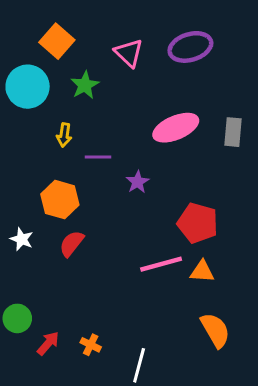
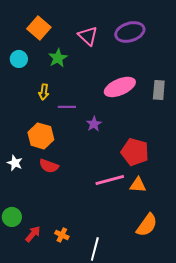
cyan circle: (28, 87) -> (19, 59), size x0.6
red semicircle: (72, 244) -> (49, 166), turned -108
orange semicircle: (215, 330) -> (147, 225), turned 65

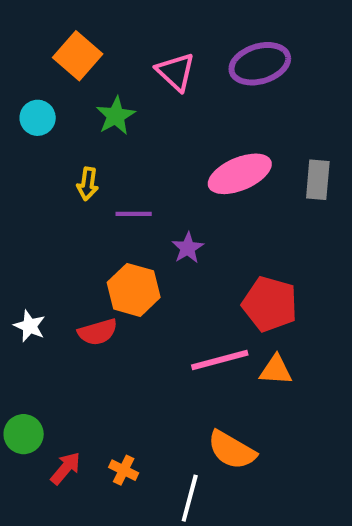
orange hexagon: (41, 136) -> (134, 290), moved
red semicircle: (49, 166) -> (98, 332), turned -36
orange semicircle: (147, 225) -> (232, 450), moved, turned 85

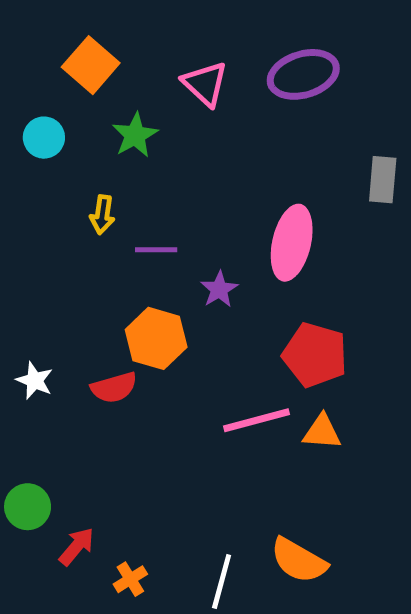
pink ellipse: (240, 174) -> (292, 243), moved, turned -54
gray rectangle: (318, 180) -> (383, 180), moved
orange semicircle: (232, 450) -> (299, 560), moved
orange cross: (124, 470) -> (130, 579), moved, turned 32

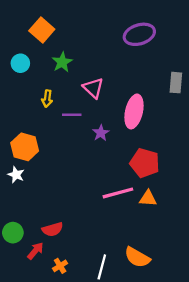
pink triangle: (205, 84) -> (93, 88), moved
orange hexagon: (156, 338) -> (25, 147), moved
red semicircle: (114, 388) -> (53, 229), moved

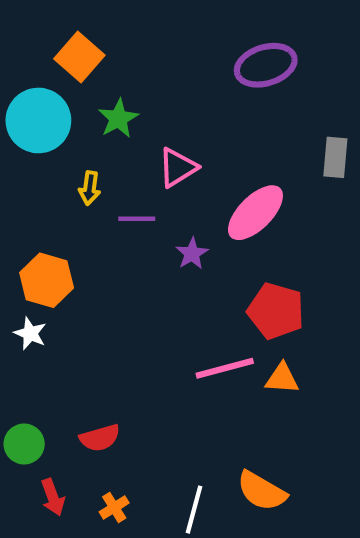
cyan circle: (20, 63) -> (38, 120), size x1.8
pink triangle: (93, 88) -> (178, 168), turned 45
pink ellipse: (134, 111) -> (255, 213), turned 32
red arrow: (35, 251) -> (53, 497), moved, turned 120

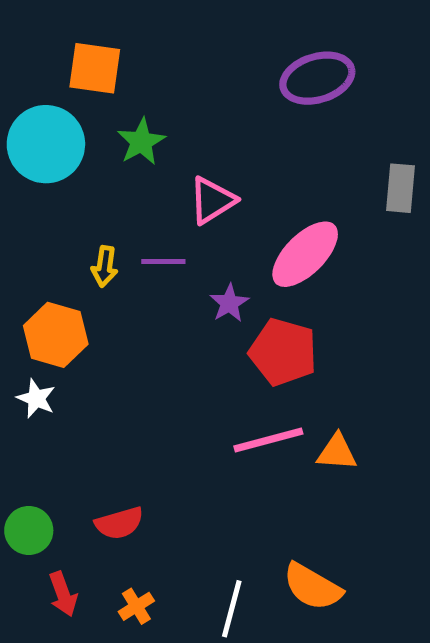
orange square: (79, 57) -> (95, 68), turned -33
yellow arrow: (90, 188) -> (105, 266), moved
red pentagon: (276, 311) -> (283, 352), moved

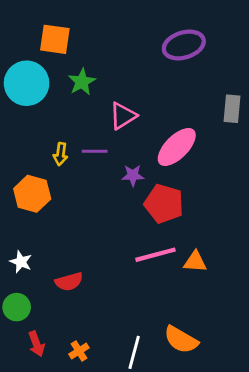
purple star: (229, 303) -> (133, 175), turned 30
white star: (36, 398) -> (21, 262), moved
red semicircle: (119, 523) -> (69, 282), moved

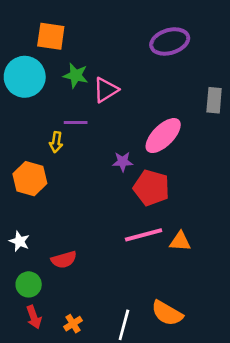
green star: (82, 82) -> (76, 75), turned -30
pink triangle: (123, 116) -> (106, 90), moved
purple line: (95, 151) -> (76, 122), moved
green circle: (17, 307) -> (29, 284), moved

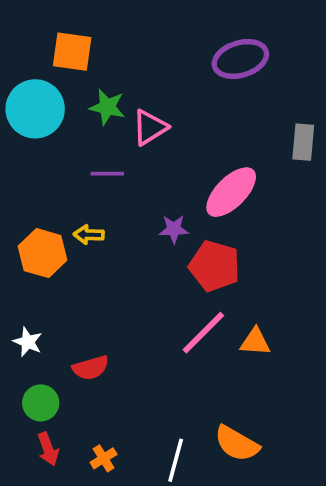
yellow arrow: (56, 142) -> (89, 235), moved, turned 84
pink line: (144, 235) -> (203, 333), turned -30

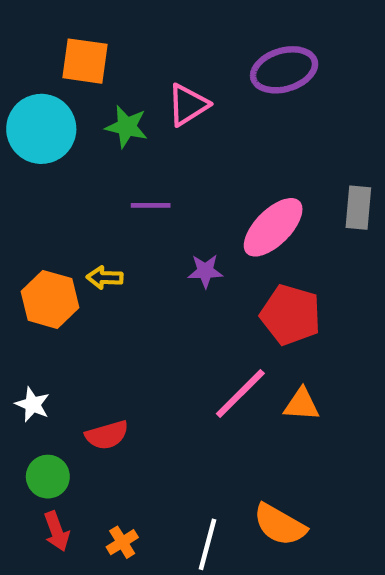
pink triangle: (150, 127) -> (188, 105), moved
gray rectangle: (303, 142) -> (358, 208), moved
purple line: (107, 174) -> (151, 205), moved
red pentagon: (214, 266) -> (291, 315), moved

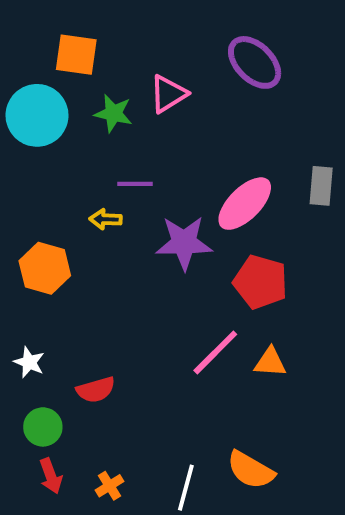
purple ellipse: (284, 70) -> (255, 62), turned 62
purple star: (205, 271) -> (184, 243), size x1.8
yellow arrow: (105, 278) -> (106, 219), moved

